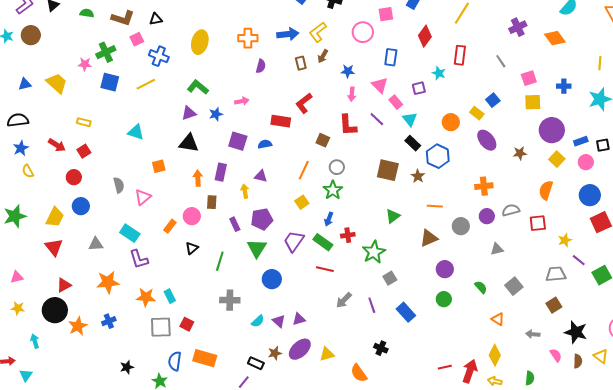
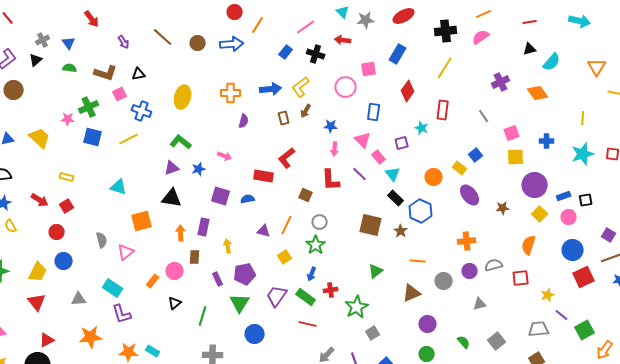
pink arrow: (242, 101) -> (225, 156), turned 32
orange square: (159, 166) -> (142, 221), size x1.5
purple triangle: (261, 176) -> (264, 231), moved
cyan rectangle: (170, 296) -> (153, 351), turned -32

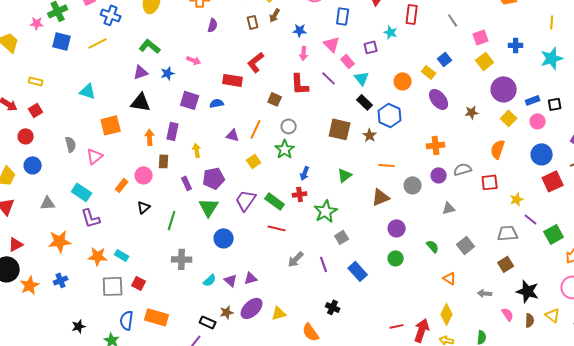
yellow square: (516, 157) -> (485, 61), turned -36
blue arrow: (312, 274) -> (305, 173), moved

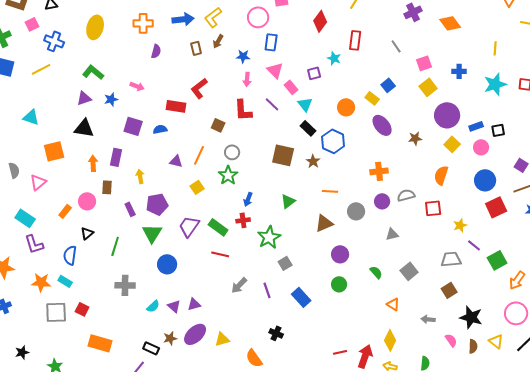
blue rectangle: (343, 16) -> (271, 42), moved
blue semicircle: (127, 320) -> (70, 255), moved

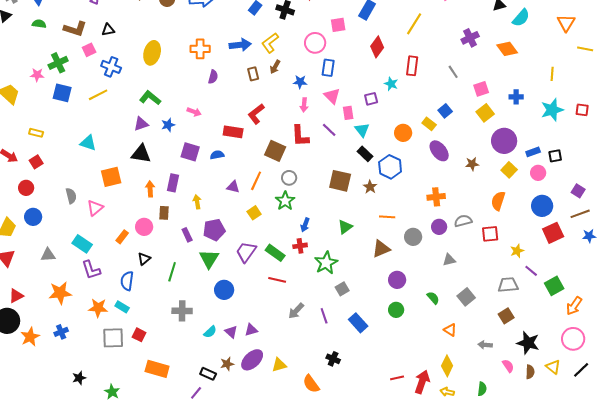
pink rectangle: (291, 87) -> (348, 113), turned 32
brown square: (218, 125) -> (275, 151), size x1.5

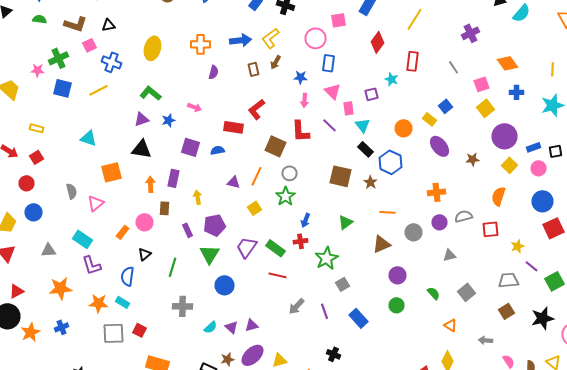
orange diamond: (507, 49) -> (508, 63), moved
black star: (528, 343) -> (542, 318), moved, turned -30

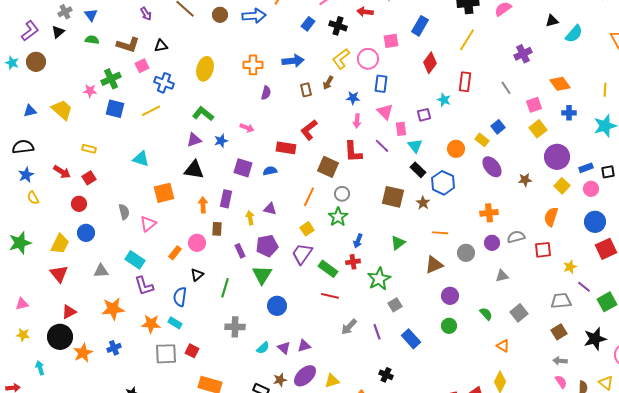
yellow L-shape: (270, 38) -> (341, 59), moved
purple triangle: (234, 182) -> (270, 209), moved
purple trapezoid: (246, 247) -> (302, 254), moved
gray arrow: (486, 340) -> (560, 361), moved

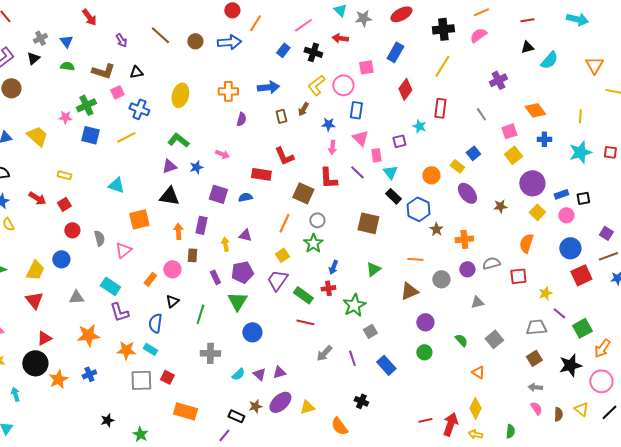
red L-shape: (309, 130) -> (284, 156), turned -75
brown star: (423, 203) -> (436, 229), moved
red circle: (79, 204) -> (72, 230), moved

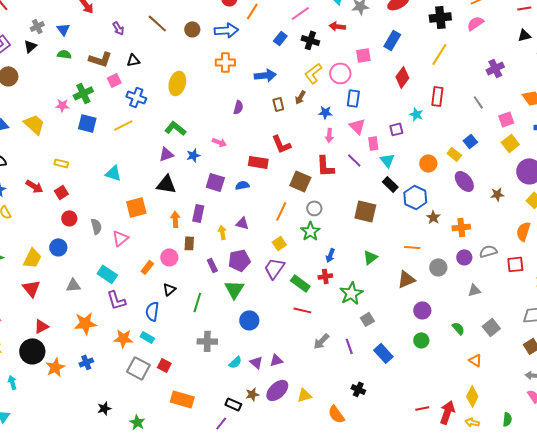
orange cross: (228, 91) -> (225, 62), moved
gray square: (141, 380) -> (138, 368), turned 30

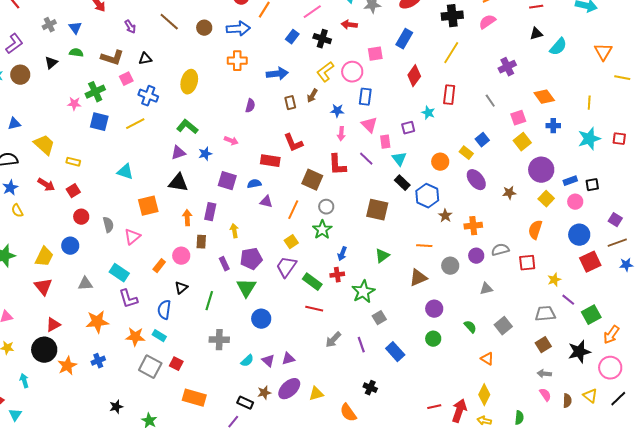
black triangle: (30, 46) -> (51, 63), moved
yellow trapezoid: (34, 124) -> (44, 145), moved
purple triangle: (242, 223) -> (266, 202), moved

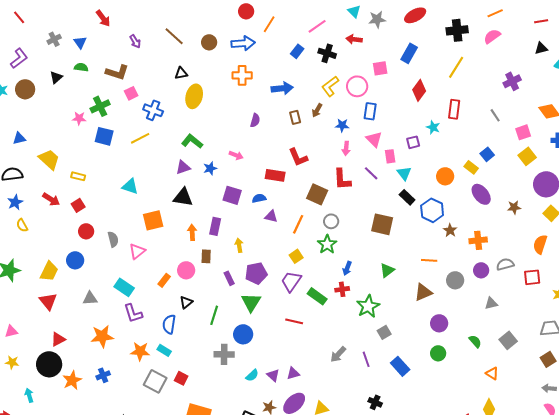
black triangle: (145, 59) -> (181, 73), moved
red line: (314, 309) -> (294, 321), moved
blue circle: (261, 319) -> (243, 334), moved

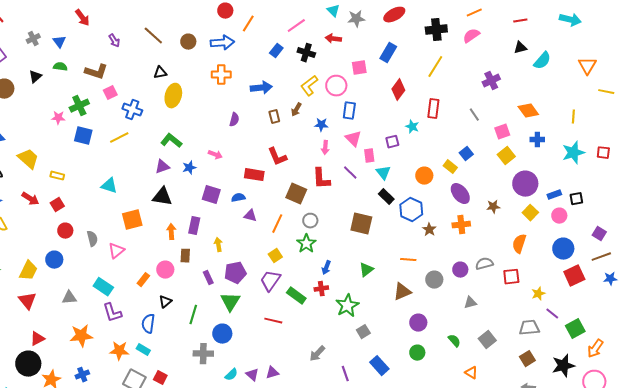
orange cross: (478, 240) -> (461, 225), moved
purple line: (366, 359) -> (345, 374), moved

